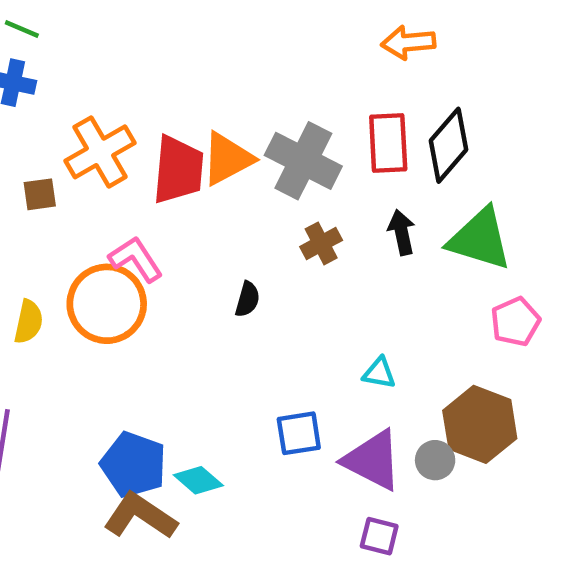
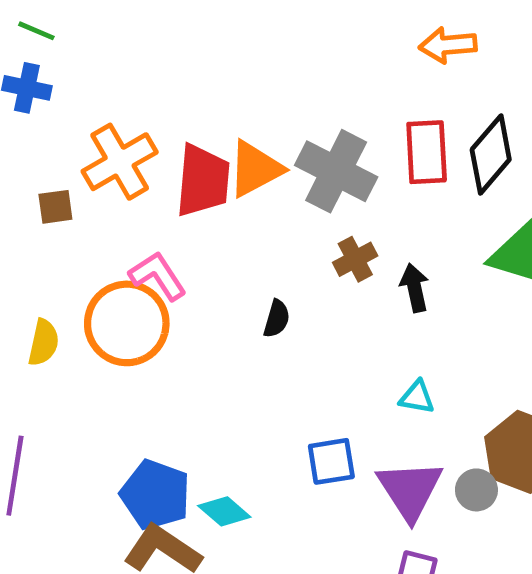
black arrow: (402, 232) -> (415, 288), moved
purple triangle: (373, 460) -> (410, 490), turned 30

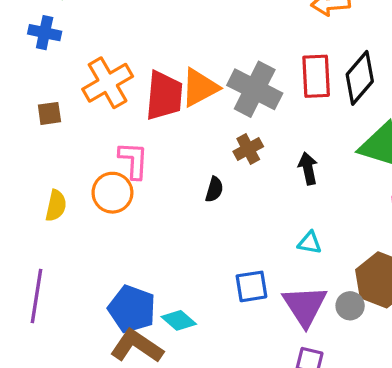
brown square: (55, 207) -> (49, 113), moved
brown cross: (355, 259) -> (248, 149), moved
pink L-shape: (158, 276) -> (133, 160), turned 36
orange circle: (127, 323) -> (112, 193), size x0.7

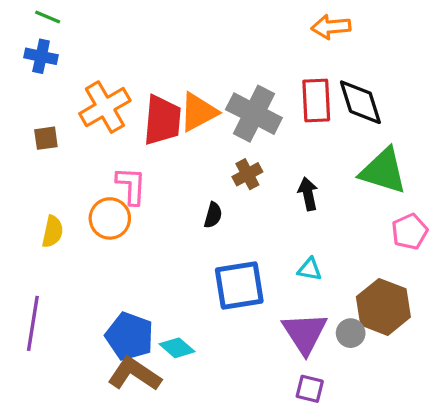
black diamond: (360, 78) -> (360, 102), turned -58
blue square: (251, 286) -> (239, 286), moved, size x1.5

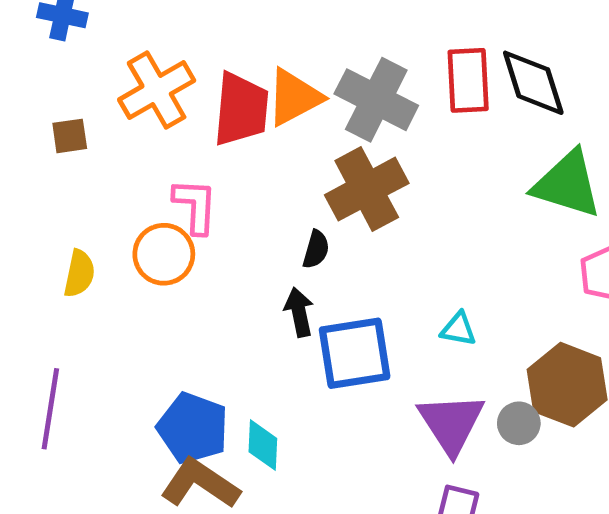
brown cross: (247, 174) -> (367, 189), size x1.8
black arrow: (308, 194) -> (299, 312), moved
cyan diamond: (177, 348) -> (263, 445), turned 52

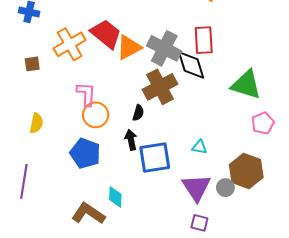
black diamond: (533, 83) -> (191, 65), moved
red trapezoid: (241, 109) -> (106, 34), moved, turned -56
orange circle: (164, 254) -> (96, 115), moved
blue pentagon: (193, 428) -> (85, 153), moved

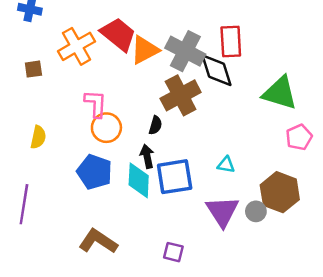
cyan diamond: (115, 197) -> (139, 180), moved, size x1.4
purple square: (199, 223) -> (173, 252), moved

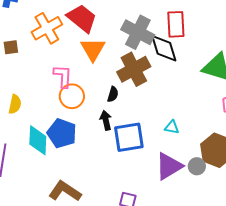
orange triangle: (145, 50) -> (93, 49), moved, turned -32
cyan diamond: (139, 180) -> (38, 140), moved
purple triangle: (222, 211) -> (169, 166), turned 32

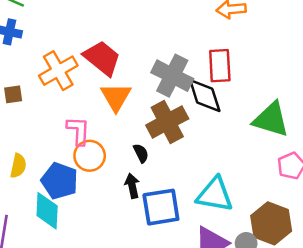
black semicircle: (113, 94) -> (141, 153), turned -42
cyan triangle: (172, 127) -> (215, 195), size x2.0
blue pentagon: (62, 133) -> (60, 181), moved

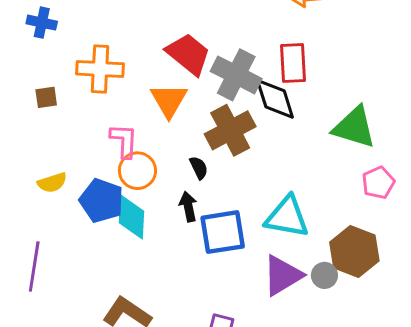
red trapezoid: (102, 58) -> (188, 54), moved
orange cross: (58, 71) -> (100, 69), turned 33
yellow semicircle: (18, 166) -> (52, 183), turned 60
cyan diamond: (47, 211) -> (131, 217), moved

